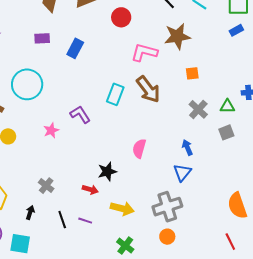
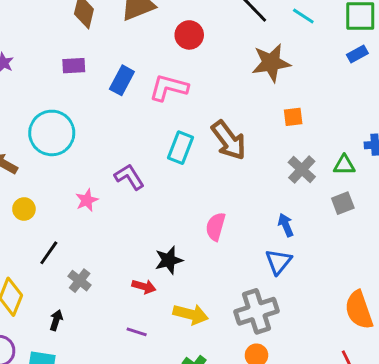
pink L-shape: (144, 52) -> (169, 88), moved
black line: (62, 220) -> (49, 253), moved, turned 54

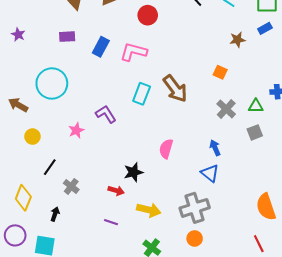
brown star: (271, 63) -> (237, 40), moved, size x0.6
orange square: (293, 117) -> (220, 72), turned 32
blue triangle: (278, 262) -> (210, 173), turned -30

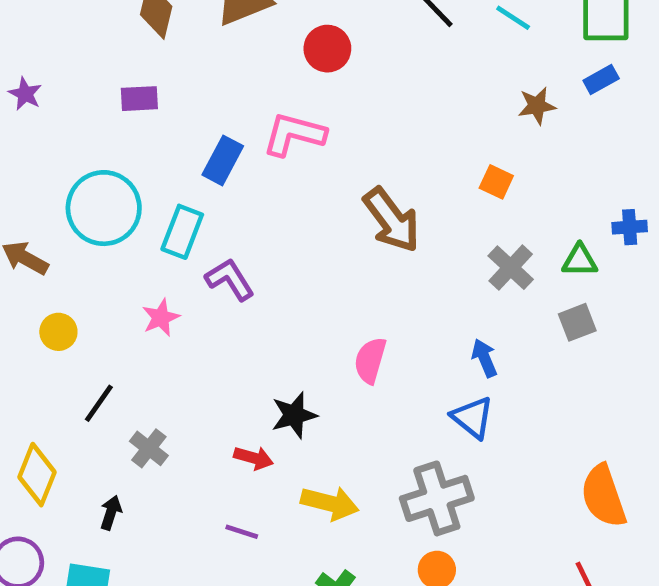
blue rectangle: (101, 47) -> (223, 160), moved
cyan rectangle: (142, 94) -> (182, 232), moved

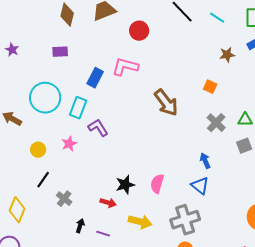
yellow circle: (58, 332) -> (38, 150), moved
pink semicircle: (370, 360) -> (157, 184), moved
black arrow: (111, 513) -> (80, 226), moved

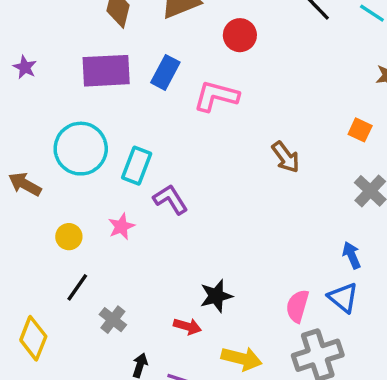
purple rectangle: (60, 52) -> (106, 71), size x1.8
blue rectangle: (95, 78) -> (165, 72), moved
brown arrow: (166, 103) -> (286, 157), size x0.7
pink semicircle: (157, 184) -> (297, 306), moved

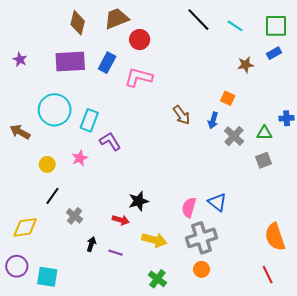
red circle: (240, 35) -> (140, 40), moved
blue arrow: (352, 255) -> (213, 120), moved, turned -140
yellow diamond: (33, 338) -> (25, 227), turned 60

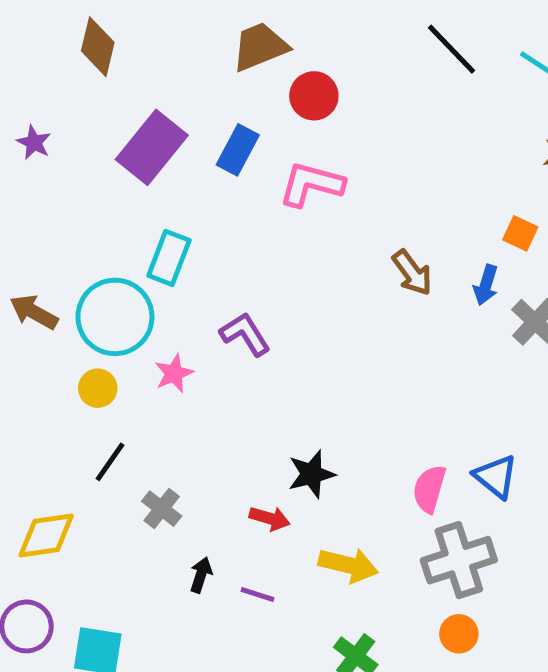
brown diamond: (78, 23) -> (98, 47), moved
purple rectangle: (70, 62) -> (152, 147), turned -48
cyan circle: (55, 110) -> (115, 317), moved
cyan rectangle: (89, 120) -> (169, 258), moved

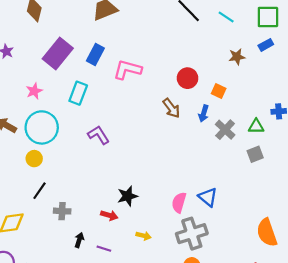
red circle: (314, 96) -> (188, 78), moved
cyan rectangle: (169, 258) -> (78, 93), moved
pink star: (174, 373) -> (34, 91), moved
gray cross: (162, 509) -> (62, 211), turned -35
yellow arrow: (348, 565) -> (144, 236), size x0.6

